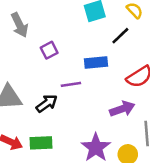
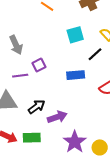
purple line: (71, 84) -> (20, 76), moved
purple arrow: (122, 109) -> (57, 117), moved

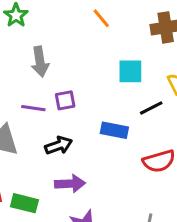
black arrow: (37, 107) -> (59, 145), moved

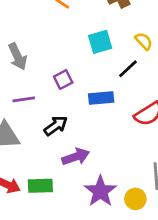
purple square: (65, 100) -> (63, 80), moved

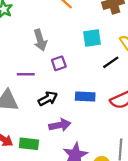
gray arrow: (18, 56) -> (40, 40), moved
blue rectangle: (101, 98) -> (85, 96), moved

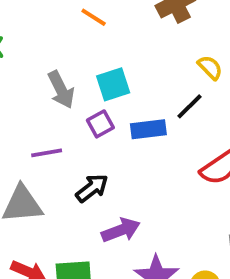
cyan square: (92, 38) -> (113, 84), moved
blue rectangle: (85, 96) -> (148, 129), moved

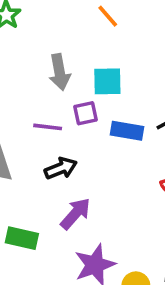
purple line: (47, 153) -> (48, 127), moved
purple arrow: (121, 230) -> (75, 214), turned -44

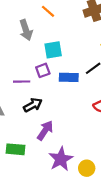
gray arrow: (59, 72) -> (26, 30), moved

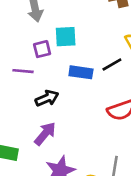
purple square: (43, 70) -> (42, 49), moved
black arrow: (33, 105) -> (47, 98), moved

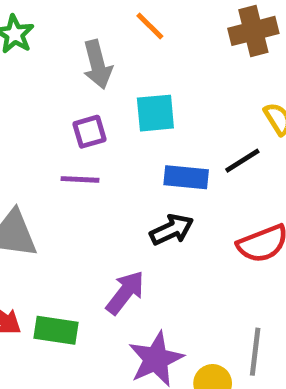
purple square: (42, 49) -> (89, 132), moved
black arrow: (47, 98) -> (172, 230), moved

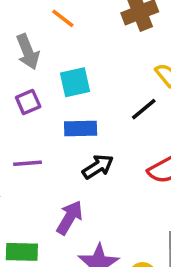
blue rectangle: (186, 177) -> (81, 128), moved
purple line: (80, 179) -> (28, 163), moved

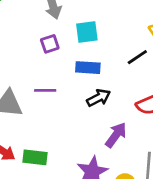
purple arrow: (70, 218) -> (116, 135), moved

